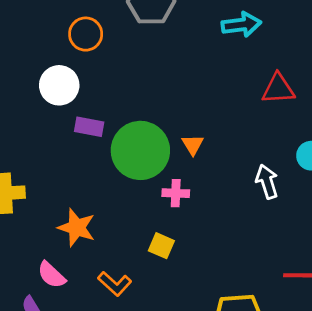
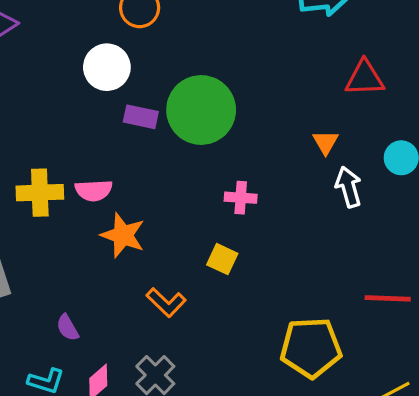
orange triangle: (193, 145) -> (326, 142), moved
green circle: (140, 150) -> (201, 110), moved
pink semicircle: (51, 275) -> (94, 190), moved, turned -48

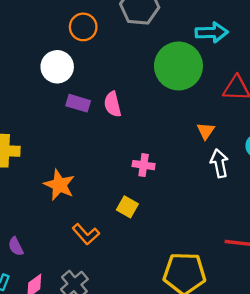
green circle: (201, 110) -> (178, 66), moved
pink semicircle: (94, 190) -> (113, 104), moved, turned 75

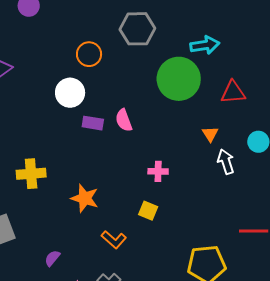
purple semicircle: (16, 246) -> (52, 258), turned 72

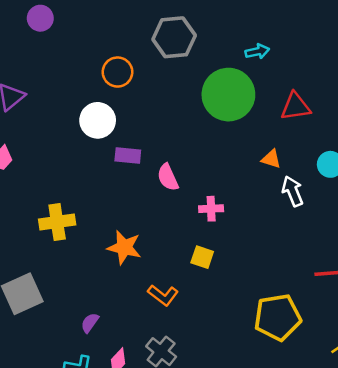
cyan arrow: (205, 45) -> (257, 51), size x0.7
pink semicircle: (124, 120) -> (168, 177), moved
orange triangle: (210, 134) -> (271, 159), turned -36

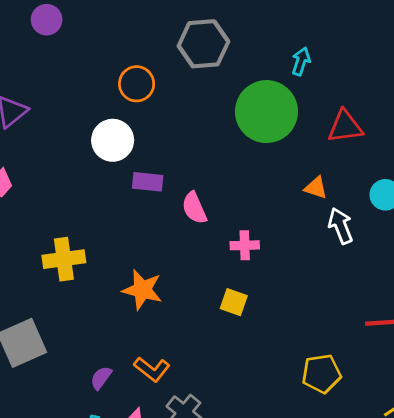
cyan arrow: (257, 51) -> (301, 61), turned -60
orange L-shape: (163, 295) -> (152, 369), moved
yellow pentagon: (278, 317) -> (321, 374), size x0.7

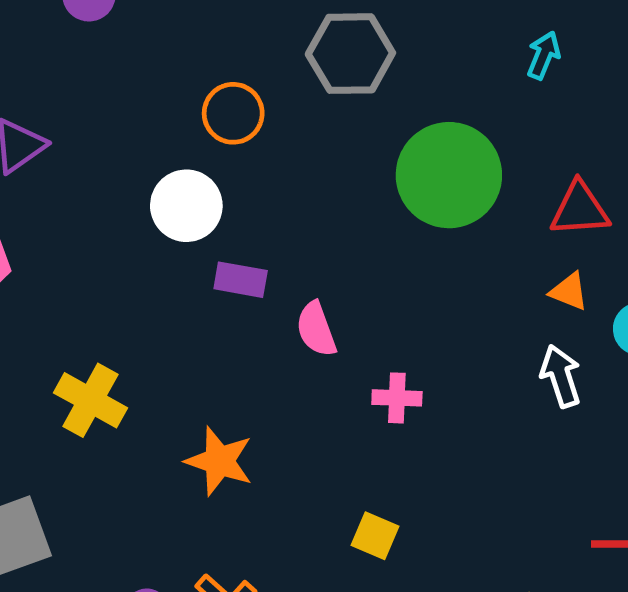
cyan arrow: (301, 61) -> (544, 55), moved
orange triangle: (316, 188) -> (569, 291), moved
yellow cross: (64, 259) -> (90, 400), turned 33
yellow square: (234, 302) -> (375, 536), moved

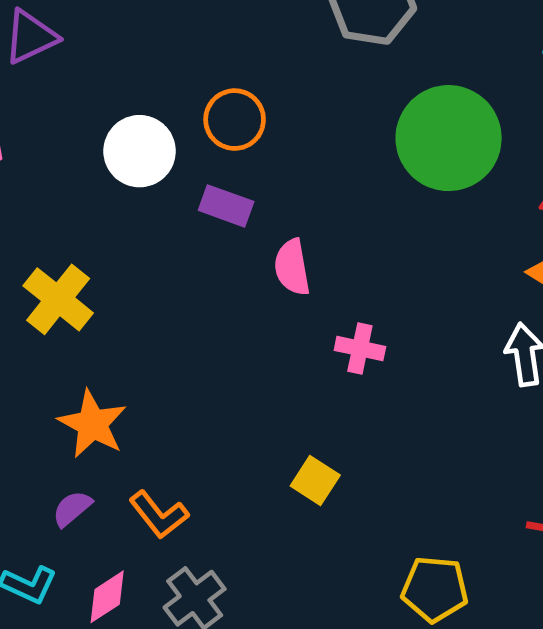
orange circle: (233, 113) -> (235, 120), moved
white circle: (186, 206) -> (140, 151), moved
orange star: (219, 461) -> (92, 424), moved

